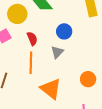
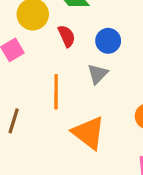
red semicircle: (32, 39) -> (67, 36), moved

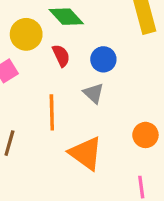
gray triangle: (98, 74) -> (94, 93), turned -30

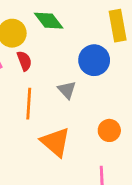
red semicircle: (61, 56) -> (24, 61), moved
blue circle: (103, 59) -> (94, 60), moved, size x1.4

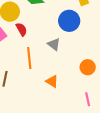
orange triangle: (55, 142) -> (52, 81), size x0.6

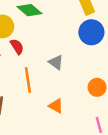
blue circle: (69, 21) -> (91, 32), moved

